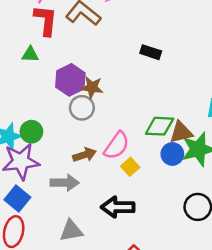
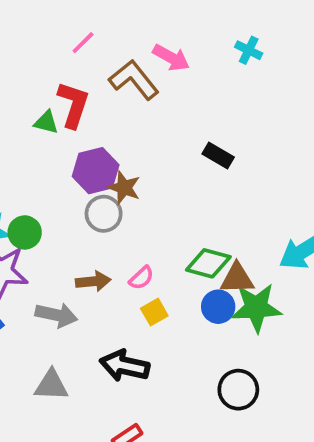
red L-shape: (46, 20) -> (73, 105), moved
pink semicircle: (117, 146) -> (141, 278), size x0.6

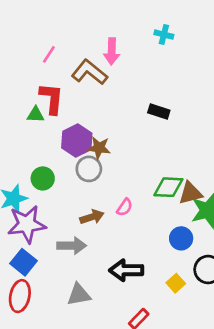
pink arrow: (171, 58) -> (112, 51), turned 75
green circle: (25, 232) -> (43, 178), moved
blue circle: (218, 307) -> (181, 238), moved
yellow square: (154, 312) -> (176, 283), moved

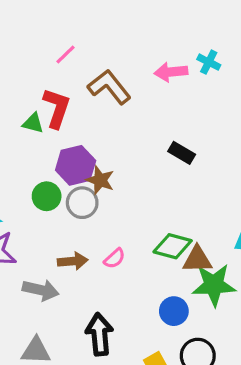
pink arrow: (112, 51) -> (171, 72), moved, turned 70
green circle: (43, 178) -> (47, 196), moved
black arrow: (126, 270) -> (99, 334), turned 72

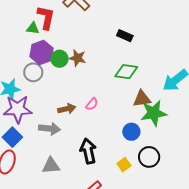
purple hexagon: (76, 165) -> (42, 52), moved
green circle: (47, 196) -> (59, 59), moved
gray circle: (82, 203) -> (33, 72), moved
green diamond: (173, 246) -> (126, 72), moved

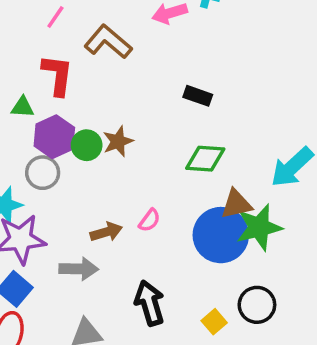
green triangle: (33, 28) -> (23, 107), moved
brown star: (77, 58) -> (118, 141), turned -30
blue circle: (131, 132) -> (221, 235), moved, size x1.8

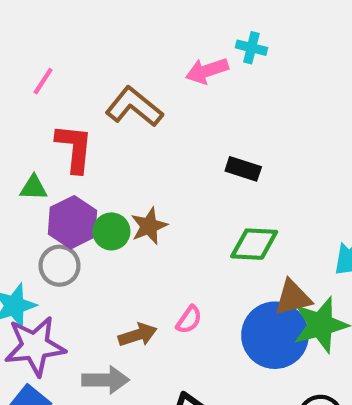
pink line: (55, 17) -> (43, 81), moved

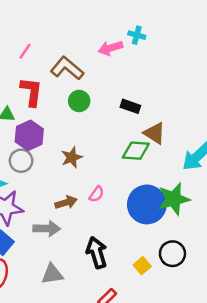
pink line: (43, 81) -> (25, 51), moved
brown star: (149, 226) -> (72, 157), moved
green circle: (111, 231) -> (79, 101), moved
brown triangle: (293, 298) -> (155, 133), moved, turned 45

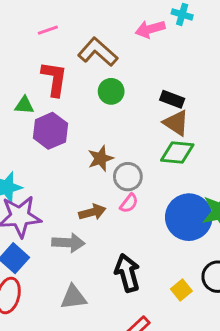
pink line: (25, 51) -> (48, 30), turned 35
brown triangle: (155, 133) -> (176, 123), moved
gray circle: (21, 161) -> (128, 177), moved

